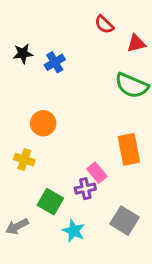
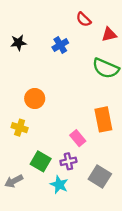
blue cross: (55, 62) -> (60, 45), moved
purple cross: (85, 189) -> (68, 161), moved

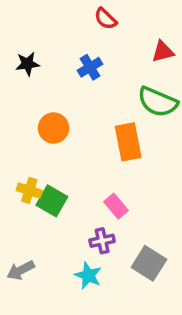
red semicircle: (84, 19) -> (106, 19), moved
orange circle: (35, 99) -> (54, 128), moved
orange rectangle: (103, 119) -> (128, 142), moved
green square: (41, 161) -> (52, 201), moved

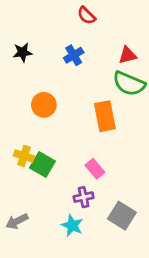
red triangle: (163, 52) -> (128, 55), moved

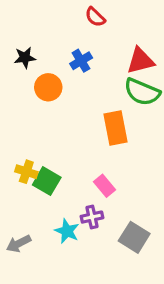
red triangle: (128, 55) -> (140, 61), size x1.4
orange circle: (44, 105) -> (48, 87), moved
cyan star: (72, 225) -> (67, 231), moved

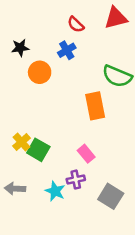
red semicircle: (95, 17) -> (76, 24), moved
red triangle: (140, 61) -> (116, 18), moved
yellow cross: (26, 172) -> (22, 142), turned 30
gray arrow: (19, 244) -> (15, 189), moved, turned 30

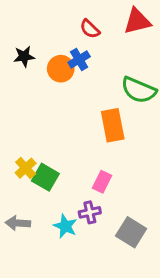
orange circle: (40, 72) -> (61, 69), moved
pink rectangle: (86, 154) -> (102, 182), turned 66

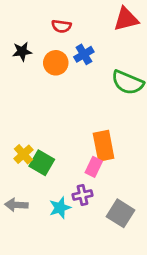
red semicircle: (90, 29) -> (61, 26), moved, turned -36
blue cross: (79, 60) -> (84, 54), moved
orange rectangle: (113, 125) -> (104, 146), moved
cyan star: (65, 226) -> (60, 208), turned 30

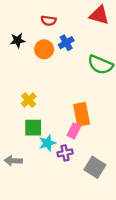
red triangle: (126, 19) -> (99, 15), turned 30
yellow cross: (23, 154) -> (29, 100), moved
green square: (42, 163) -> (33, 128), turned -30
cyan star: (60, 208) -> (47, 143), moved

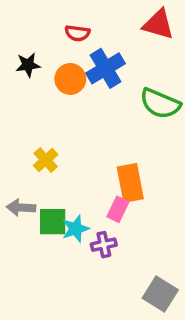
blue cross: (66, 43) -> (106, 68), size x1.5
green square: (33, 128) -> (53, 222), moved
gray arrow: (13, 161) -> (21, 208), moved
gray square: (95, 167) -> (160, 294), moved

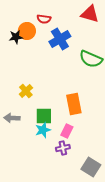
orange circle: (70, 79) -> (27, 31), moved
pink rectangle: (118, 209) -> (67, 131), moved
green square: (53, 222) -> (44, 116), moved
purple cross: (104, 245) -> (63, 148), moved

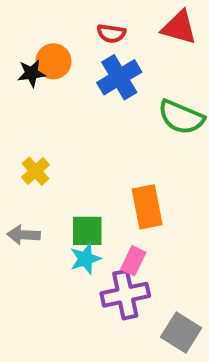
red semicircle: (44, 19) -> (111, 33), moved
yellow cross: (26, 91) -> (36, 171), moved
purple cross: (63, 148) -> (125, 295), size x1.6

